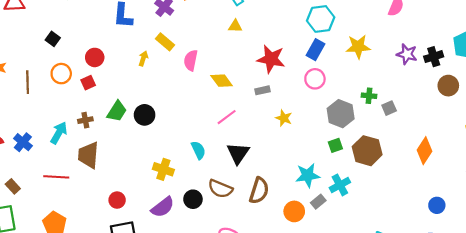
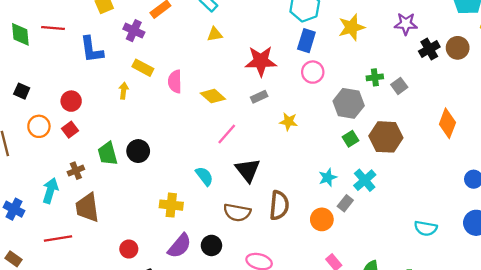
black cross: (434, 57) -> (429, 49), moved
green trapezoid: (117, 111) -> (108, 154), turned 145
cyan star: (308, 175) -> (328, 177), size x0.7
black circle: (193, 199) -> (211, 245), moved

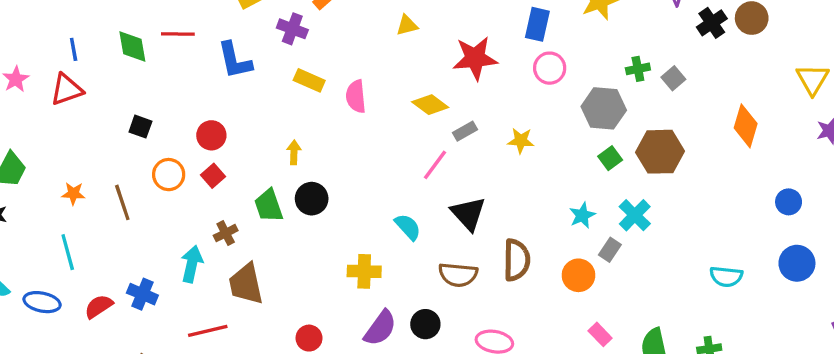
yellow arrow: (124, 91) -> (294, 152), moved
yellow diamond: (213, 96) -> (430, 105), moved
gray rectangle: (259, 97) -> (465, 131), moved

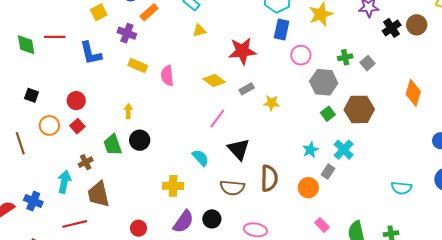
pink circle: (550, 68) -> (301, 55), moved
gray rectangle: (465, 131) -> (247, 89), moved

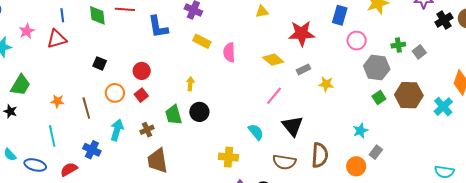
cyan cross: (344, 150) -> (443, 107), moved
cyan arrow: (64, 182) -> (117, 130), moved
blue cross: (33, 201) -> (92, 150), moved

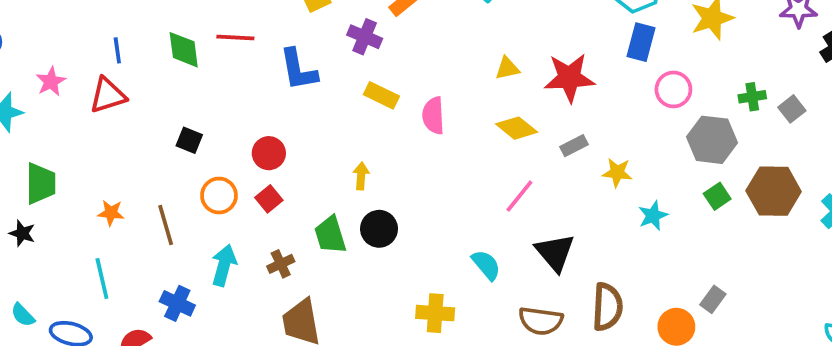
yellow triangle: (262, 12) -> (507, 68), moved
green trapezoid: (20, 85) -> (41, 183), turned -30
cyan star: (360, 131) -> (653, 216), moved

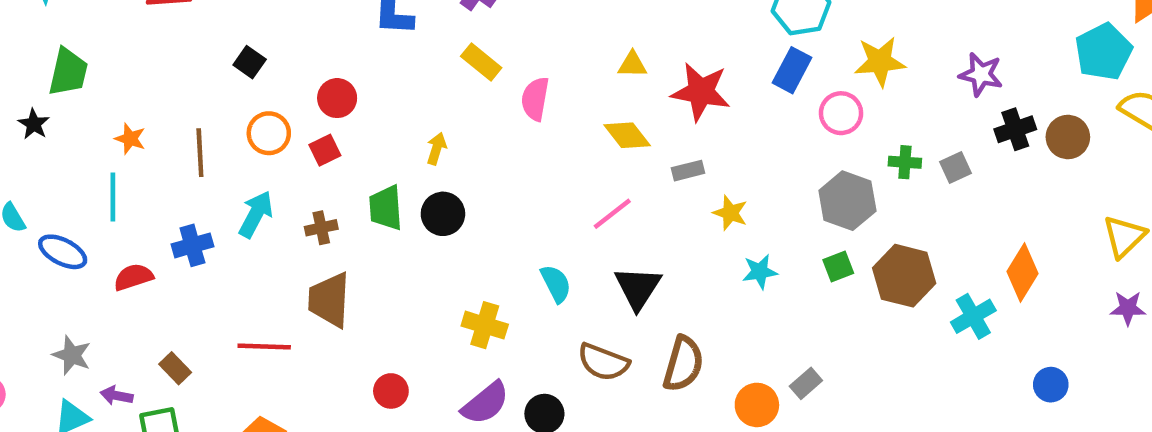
pink circle: (673, 89) -> (841, 113), moved
gray square: (792, 109) -> (956, 168), moved
orange star: (111, 213) -> (130, 139), moved
blue cross: (177, 303) -> (192, 245), turned 36

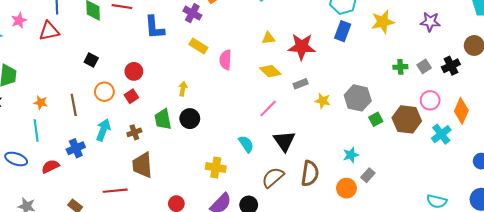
pink circle: (841, 113) -> (430, 100), moved
black cross: (1015, 129) -> (451, 66), moved
gray hexagon: (847, 201) -> (358, 98), moved
cyan star: (760, 272) -> (351, 155), moved
brown semicircle: (603, 362) -> (273, 178), turned 125

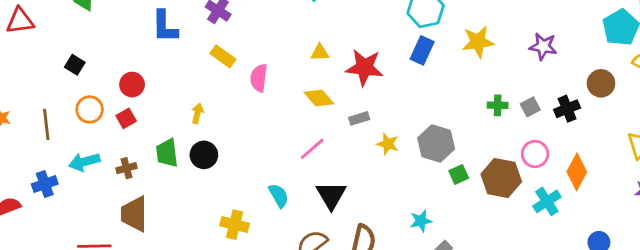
cyan arrow: (103, 130) -> (84, 162), turned -130

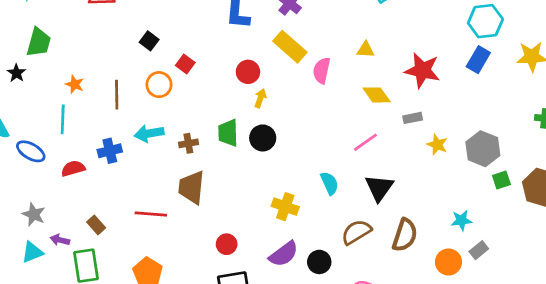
yellow triangle: (320, 53) -> (366, 50), moved
yellow rectangle: (223, 56) -> (290, 47), size x1.4
red circle: (132, 85) -> (248, 72), moved
red square: (126, 118) -> (185, 64), moved, turned -30

